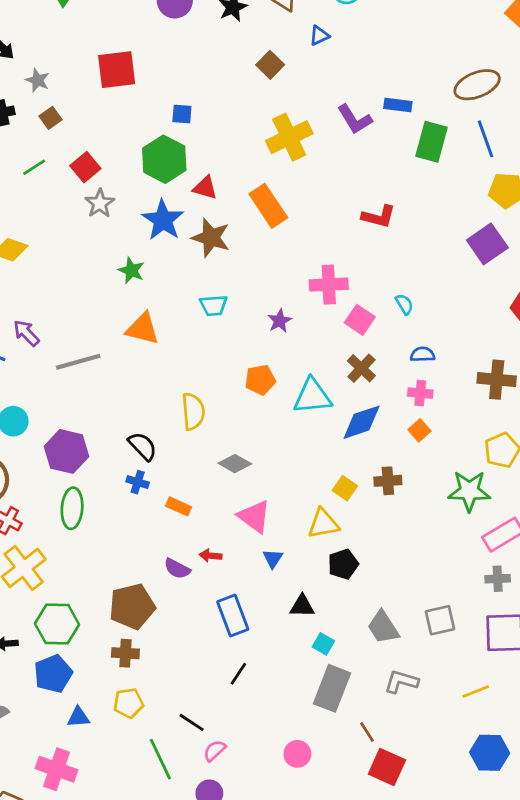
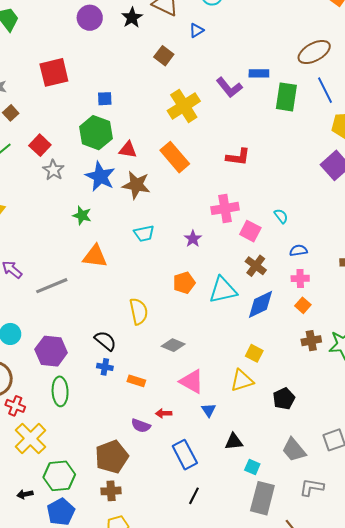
red L-shape: (379, 217) -> (238, 157), moved
brown cross: (388, 481) -> (311, 341), moved
black pentagon: (343, 564) -> (284, 399), moved

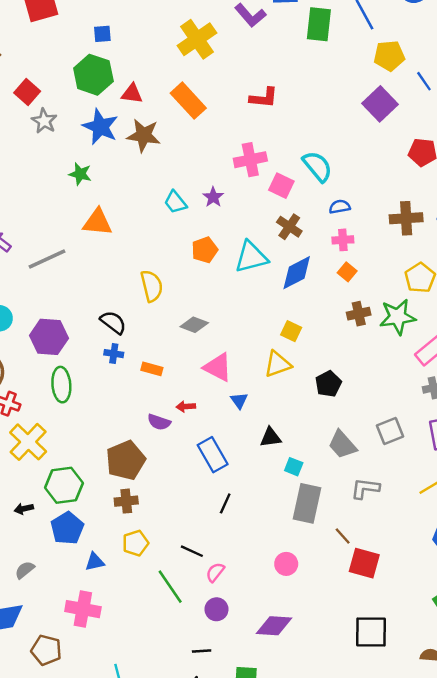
cyan semicircle: (281, 216) -> (317, 166), size x1.8
cyan trapezoid: (144, 233) -> (175, 202), moved, turned 65

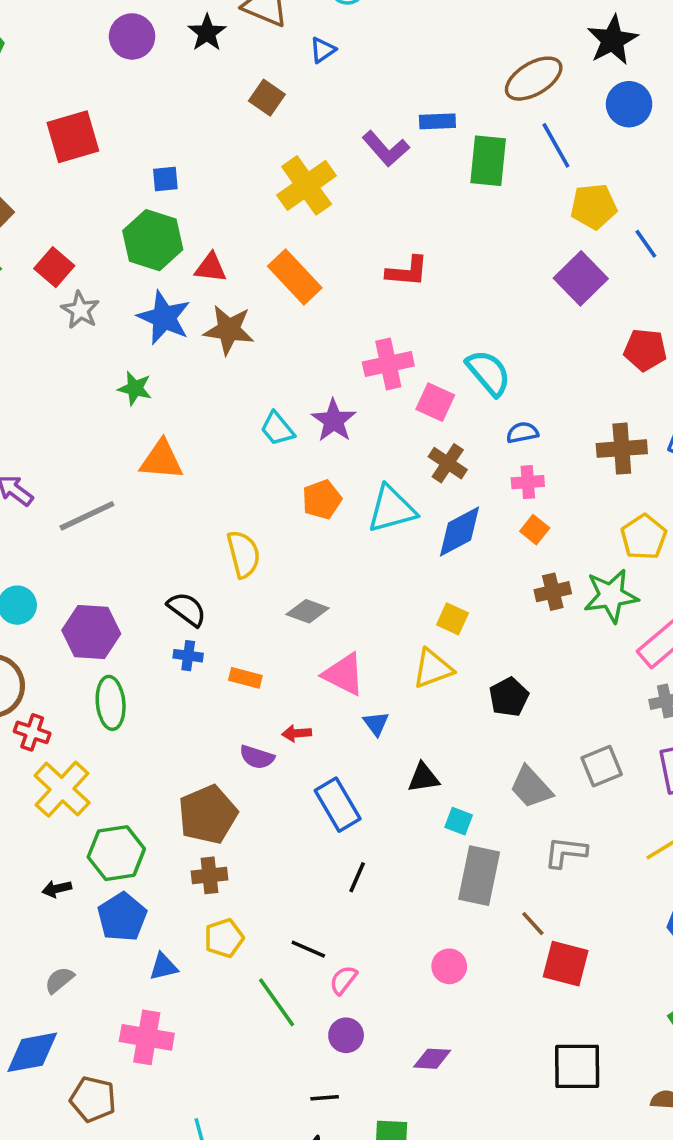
purple star: (213, 197) -> (334, 421), size x1.4
purple diamond: (274, 626) -> (432, 1059), size x0.7

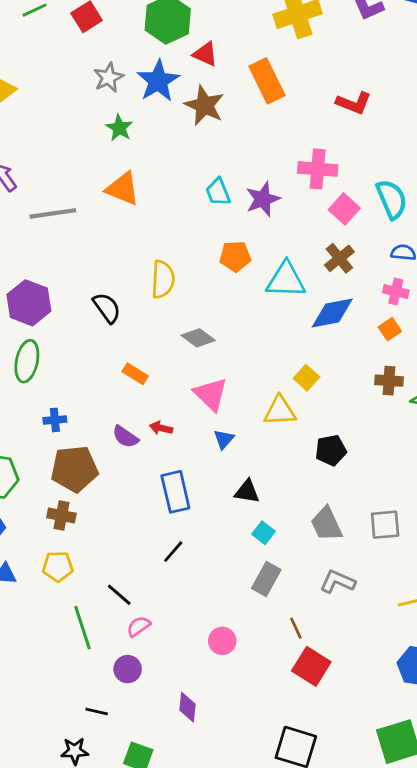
gray star: (80, 310) -> (109, 78), moved
blue cross: (188, 656) -> (55, 420), moved, turned -30
gray rectangle: (479, 876) -> (266, 579), size x0.7
purple diamond: (432, 1059) -> (188, 707), turned 76

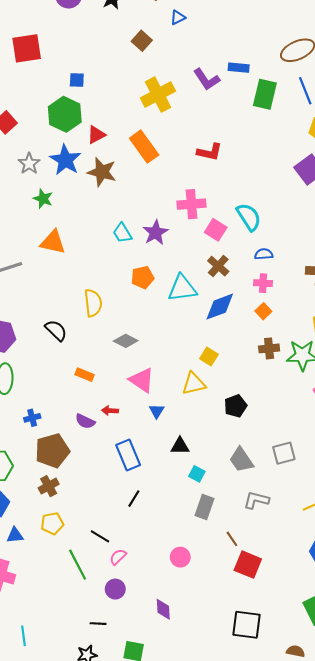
red triangle: (205, 54) -> (96, 135), turned -42
brown cross: (61, 516) -> (49, 486), turned -30

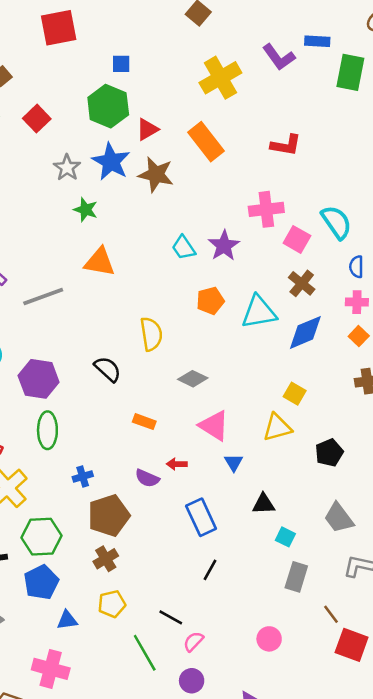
blue semicircle: (264, 254) -> (356, 267), turned -84

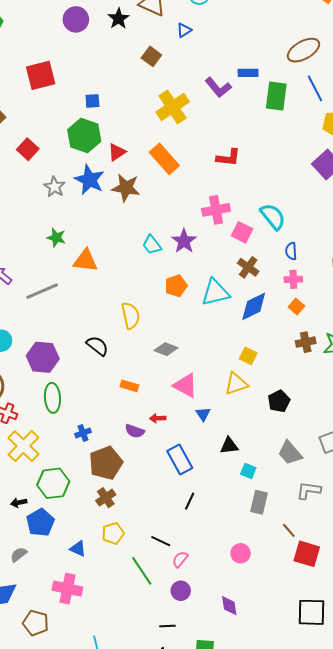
green star: (86, 210) -> (56, 238), moved
blue pentagon: (41, 582) -> (40, 522), moved
blue triangle: (67, 620) -> (78, 549), turned 36

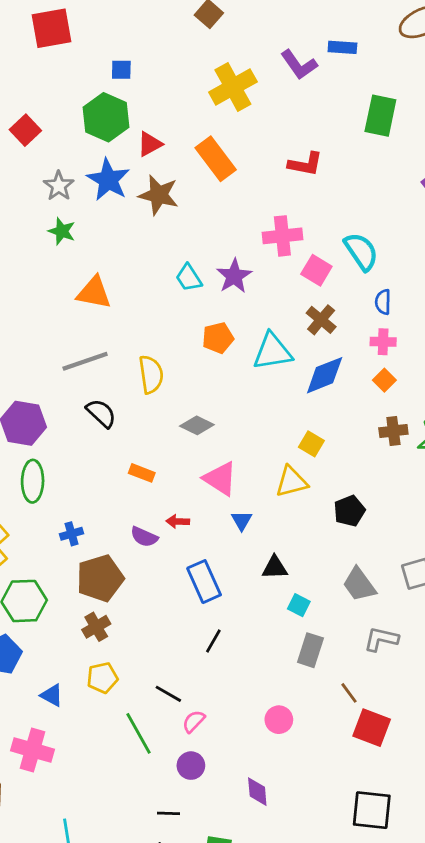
green rectangle: (276, 96) -> (380, 116), moved
green star: (56, 238) -> (62, 231), moved
gray line: (42, 291) -> (85, 361), moved

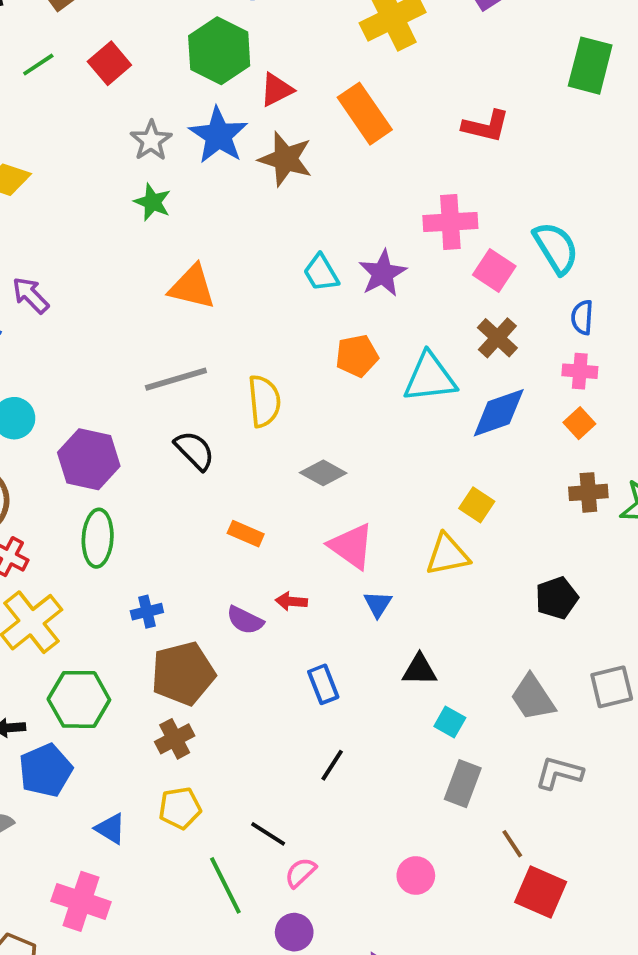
black pentagon: (349, 511) -> (557, 598), moved
blue rectangle: (204, 582) -> (323, 684), size x0.7

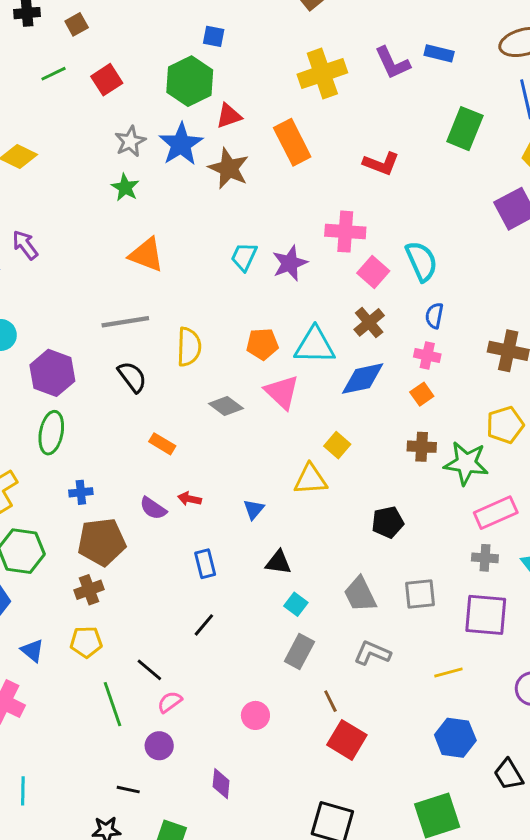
cyan trapezoid: (321, 273) -> (244, 257), turned 48
orange pentagon: (357, 356) -> (262, 344), moved
pink triangle: (351, 546) -> (282, 392), moved

